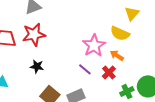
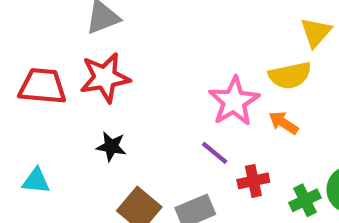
yellow semicircle: (120, 33) -> (290, 75), turned -36
red cross: (109, 72) -> (253, 181), moved, turned 32

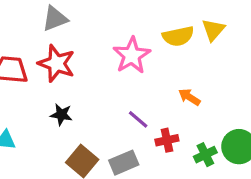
yellow semicircle: (290, 75) -> (178, 36), moved
red star: (105, 78) -> (57, 63), turned 30
pink star: (234, 101) -> (132, 55), moved

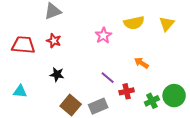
yellow triangle: (213, 30) -> (167, 24), moved
pink star: (132, 55) -> (103, 35), size x0.7
red star: (57, 63) -> (54, 41), size x0.6

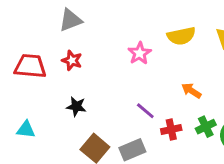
green cross: (152, 101) -> (206, 127), moved

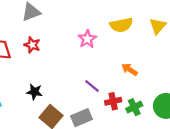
black star: (76, 106) -> (34, 92), moved
green cross: (206, 127) -> (134, 107), moved

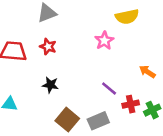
yellow semicircle: (121, 25) -> (127, 17), moved
black star: (34, 92) -> (50, 85), moved

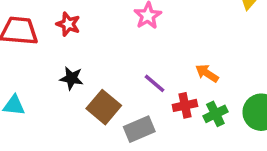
orange arrow: (147, 72) -> (207, 73), moved
brown square: (67, 120) -> (104, 107), moved

